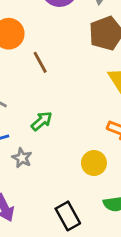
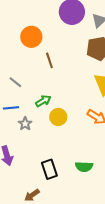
yellow circle: (94, 163) -> (58, 117), moved

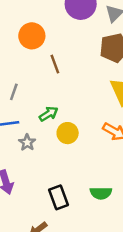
gray line: (15, 82) -> (14, 92), turned 72

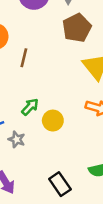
brown line: (55, 64) -> (24, 58), turned 48

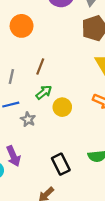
brown line: (24, 58) -> (40, 67), moved

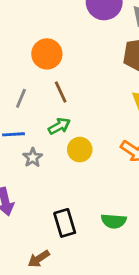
orange circle: (22, 26) -> (47, 54), moved
brown line: (40, 67) -> (61, 92), turned -56

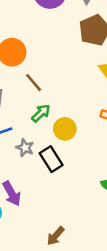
black rectangle: (65, 223) -> (51, 159), moved

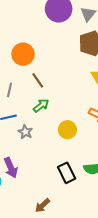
yellow circle: (65, 129) -> (67, 130), moved
black rectangle: (51, 159) -> (67, 173), moved

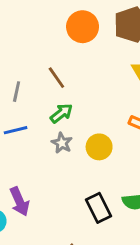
orange circle: (23, 54) -> (83, 27), moved
gray star: (25, 132) -> (62, 143), moved

